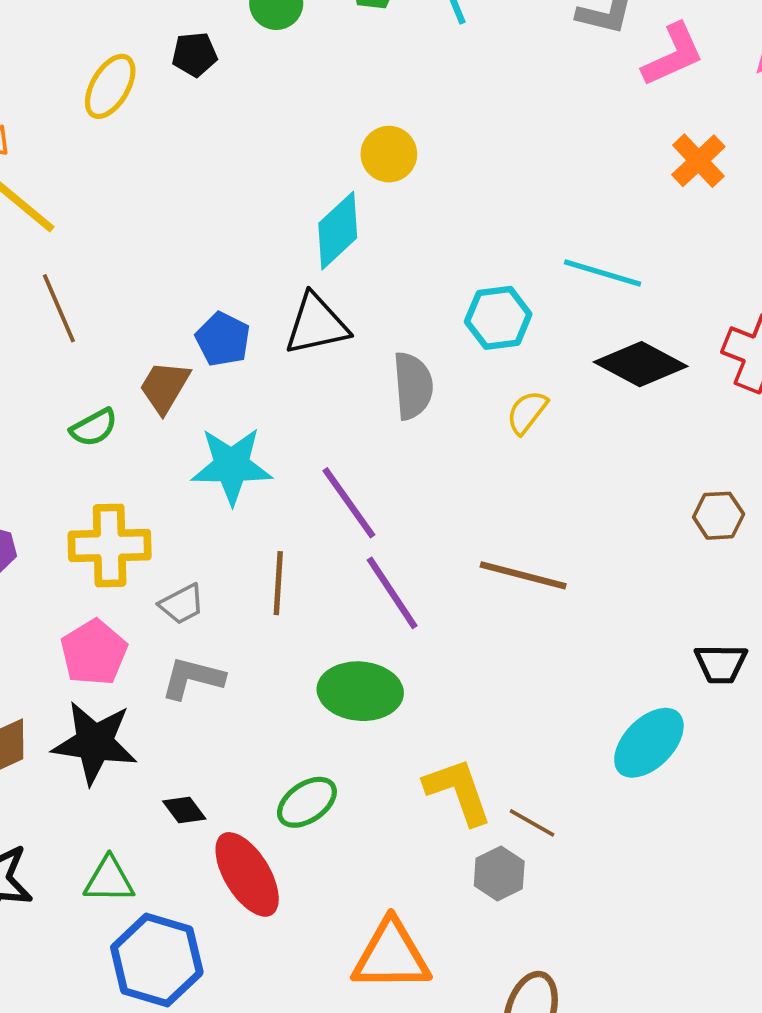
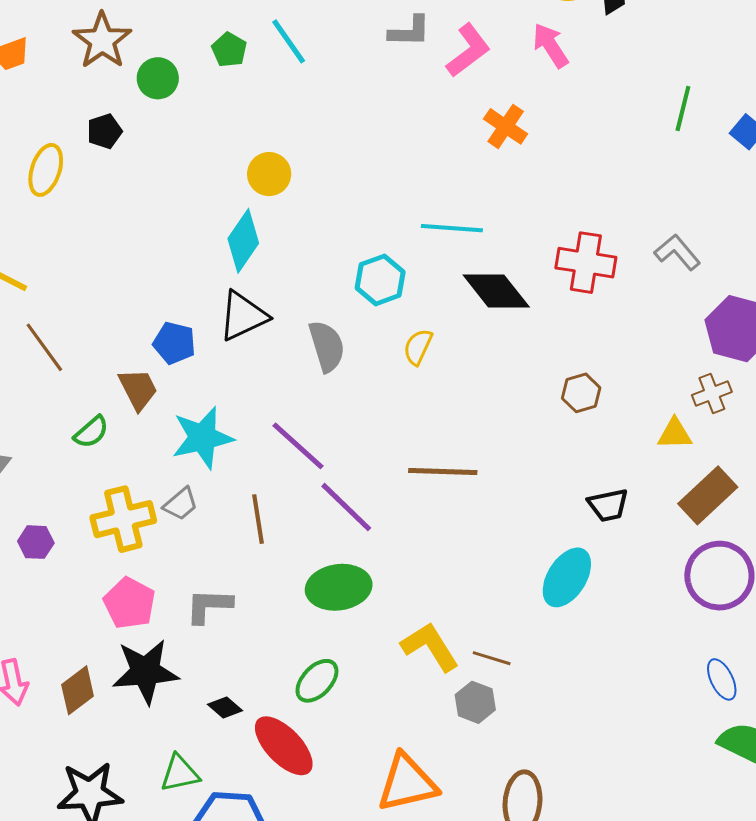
black diamond: (641, 364) -> (496, 291), turned 36
brown trapezoid: (165, 387) -> (138, 389), turned 135
gray trapezoid: (182, 604) -> (181, 504), moved

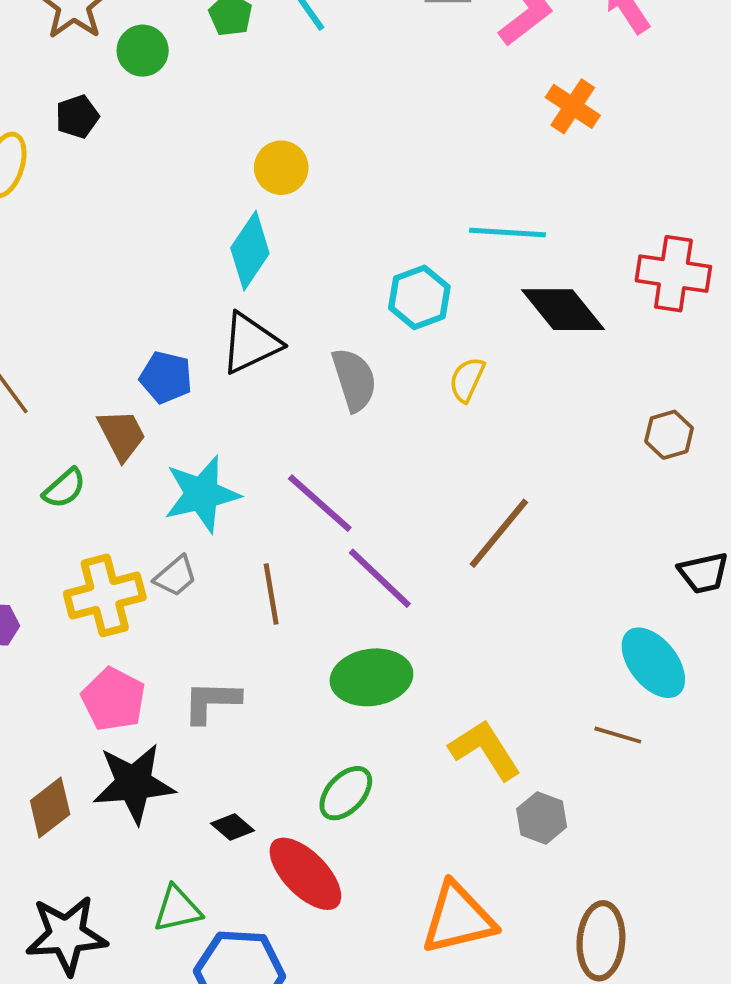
brown line: (443, 472) -> (499, 533), turned -52
cyan ellipse: (567, 577) -> (653, 663), turned -70
brown line: (492, 658) -> (618, 735), moved

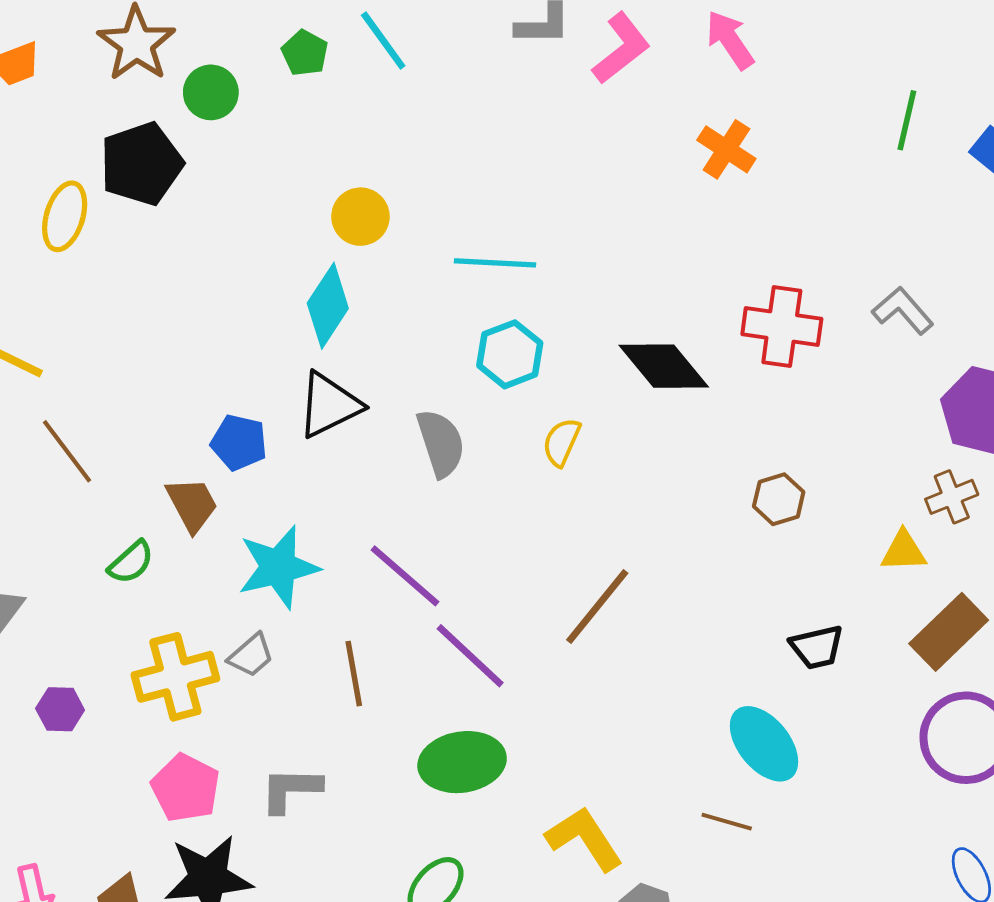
orange cross: (573, 106) -> (726, 149), moved
black pentagon: (77, 117) -> (141, 164), size x1.8
cyan line: (507, 233) -> (495, 263), moved

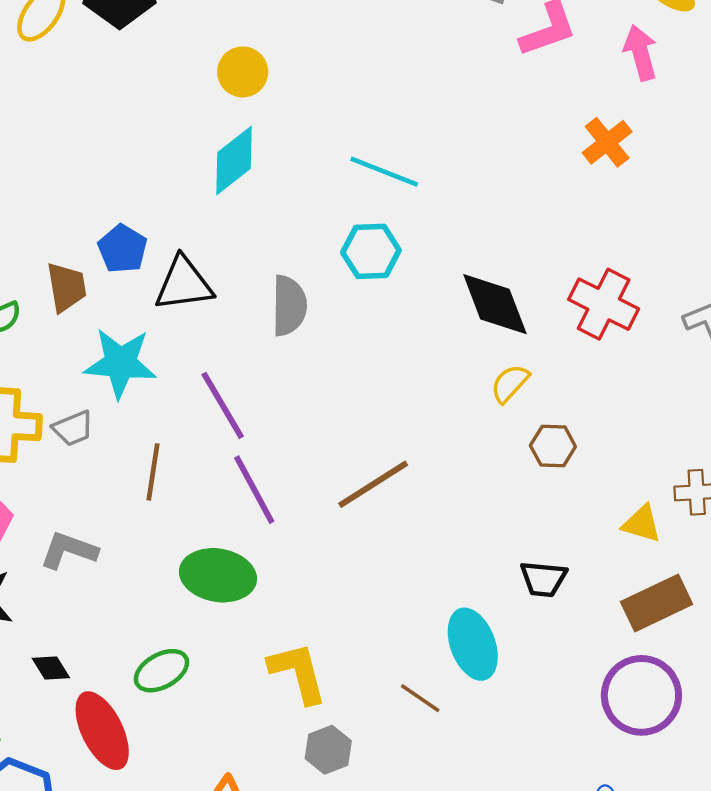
yellow circle: (360, 217) -> (243, 72), moved
black triangle: (329, 405) -> (184, 284), moved
yellow semicircle: (562, 442) -> (510, 383), moved

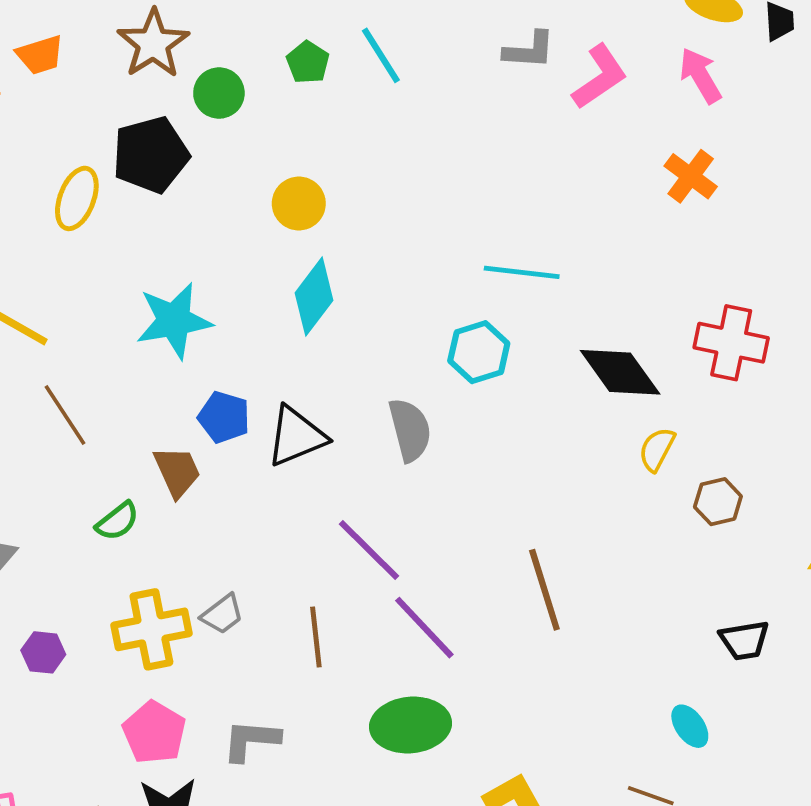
cyan line: (384, 172) -> (522, 272), moved
cyan star: (120, 363) -> (174, 321), moved
brown line: (373, 484) -> (544, 590), turned -60
cyan ellipse: (473, 644) -> (690, 726), size x0.6

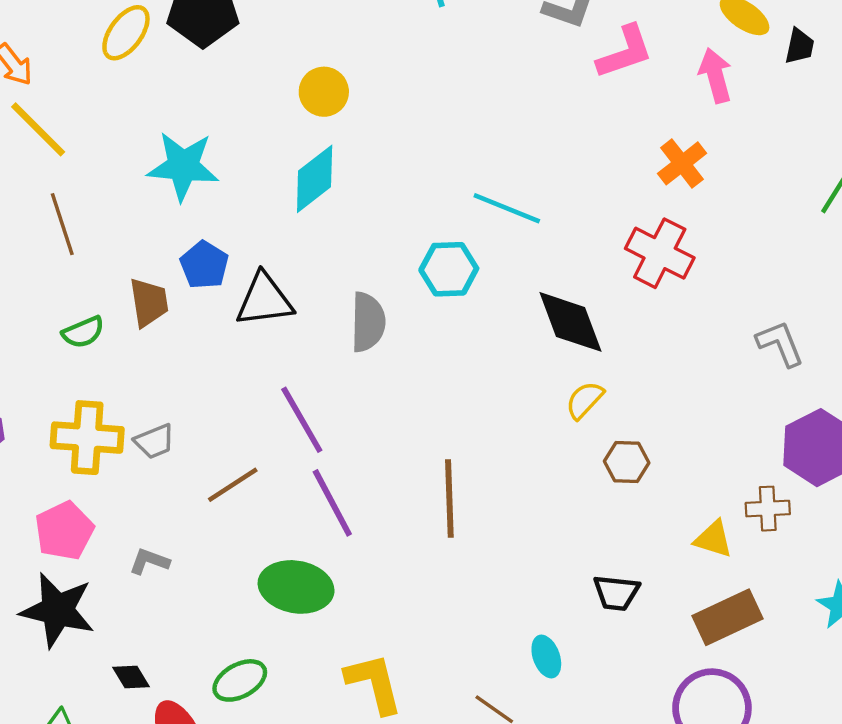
red cross: (731, 343) -> (660, 253), moved
brown line: (316, 637) -> (233, 485), turned 48
gray L-shape: (251, 740) -> (149, 561), size x0.7

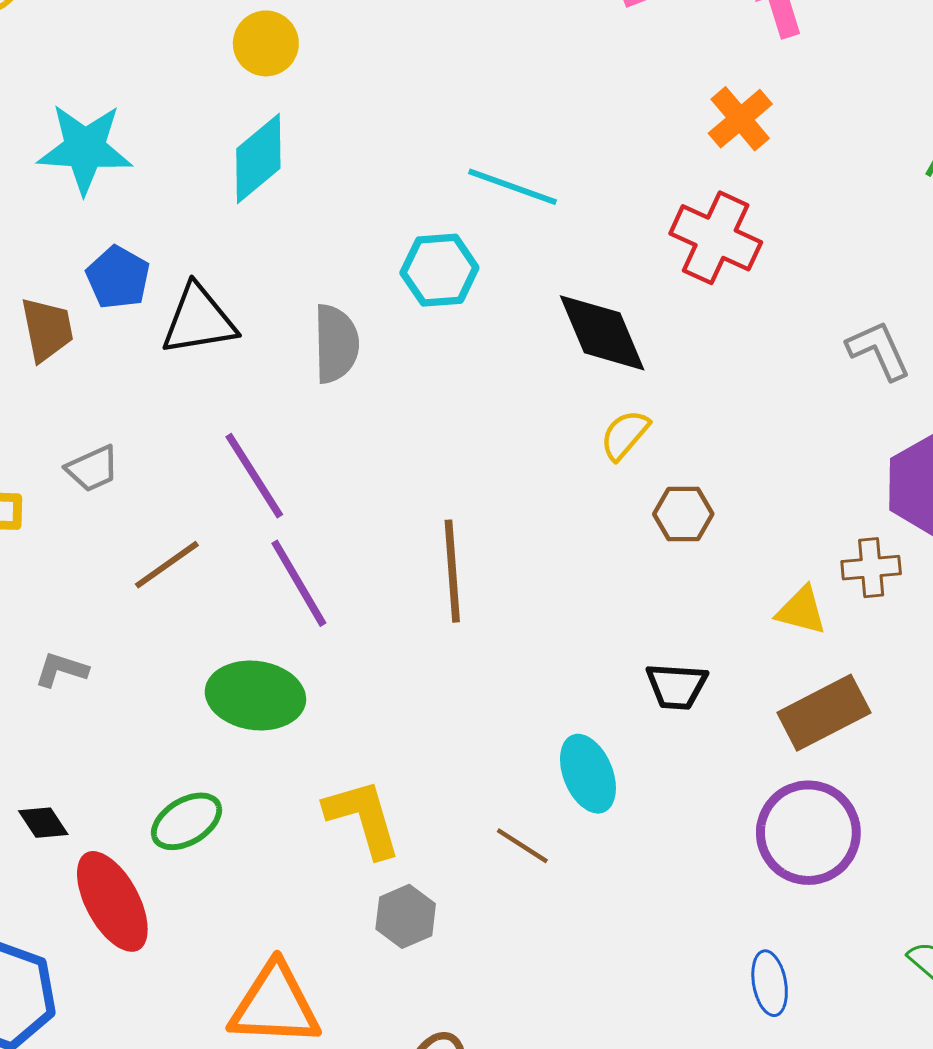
gray trapezoid: (154, 441) -> (92, 469), moved
cyan ellipse: (546, 657) -> (588, 774), size x1.4

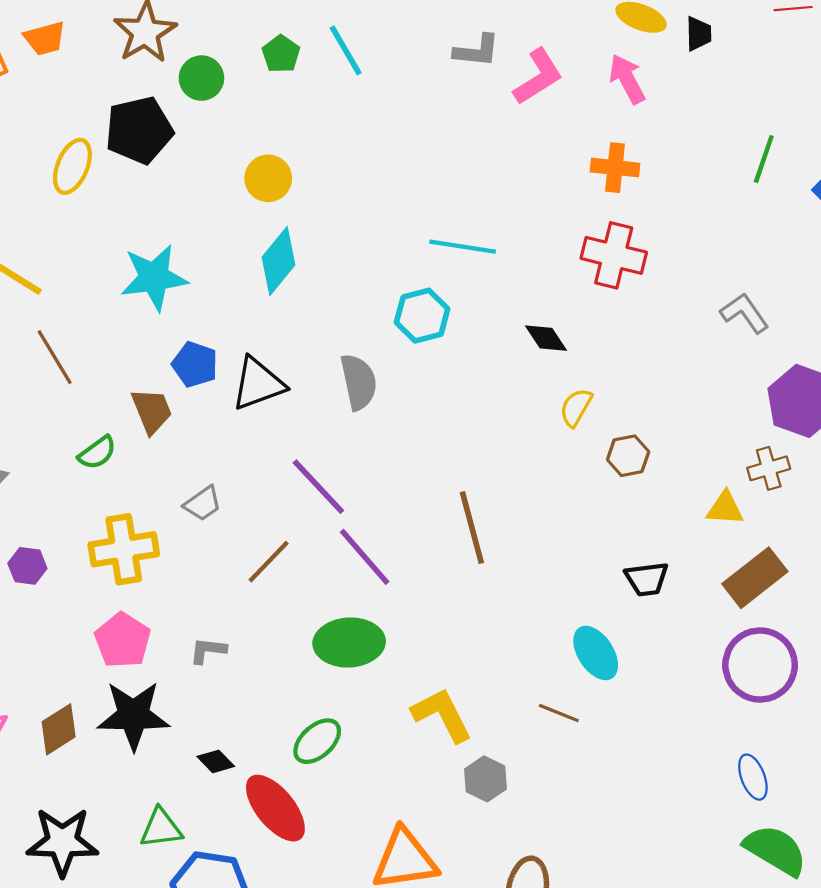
orange cross: (740, 119) -> (615, 168), turned -33
black diamond: (602, 333) -> (546, 338), size x0.6

